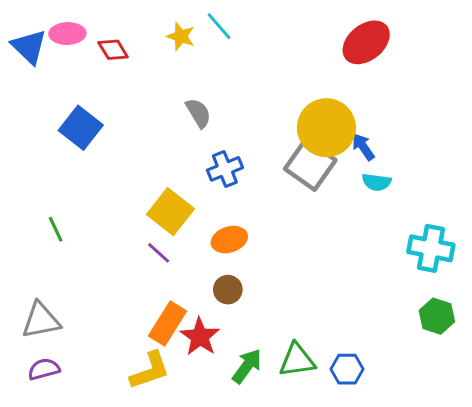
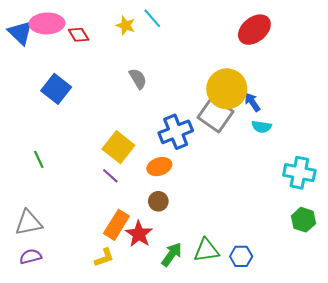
pink ellipse: (67, 34) -> (47, 23), size x1.4
blue cross: (225, 169) -> (176, 132), moved, size x1.4
yellow L-shape: (150, 371) -> (104, 258), size x0.7

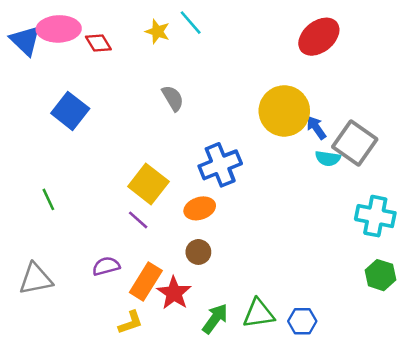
gray square: (216, 114) -> (355, 143), moved
purple semicircle: (31, 256) -> (106, 266), moved

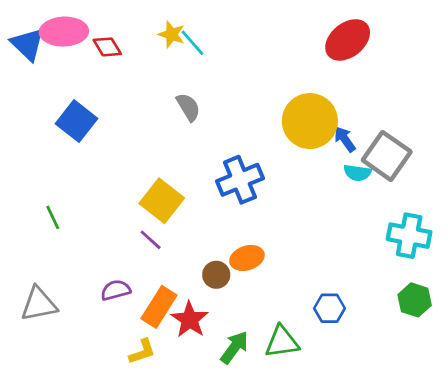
cyan line: (191, 23) -> (192, 43), moved
orange ellipse: (200, 208) -> (247, 258), moved
blue hexagon: (302, 321) -> (329, 308), moved

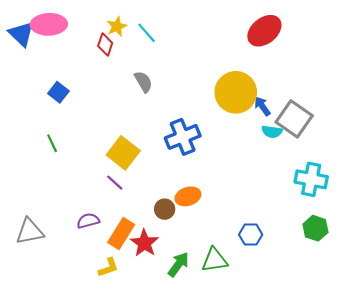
yellow star: (172, 34) -> (117, 26), moved, turned 30
red diamond: (107, 47) -> (105, 45), moved, turned 50
blue square: (76, 121) -> (58, 92), size x0.7
green line: (53, 217) -> (52, 143), moved

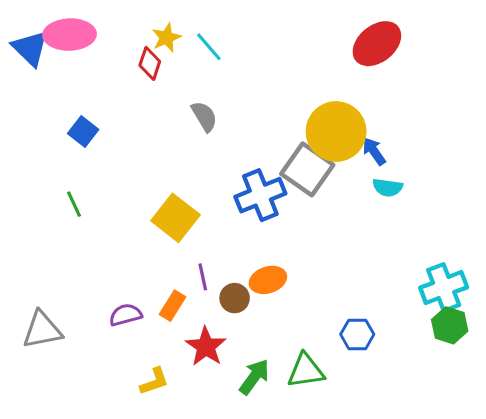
gray square: (294, 119) -> (307, 169), moved
cyan cross: (311, 179) -> (444, 287), moved, turned -32
purple line: (115, 183) -> (203, 277), moved, turned 36
orange rectangle: (121, 234) -> (173, 306), moved, size x0.7

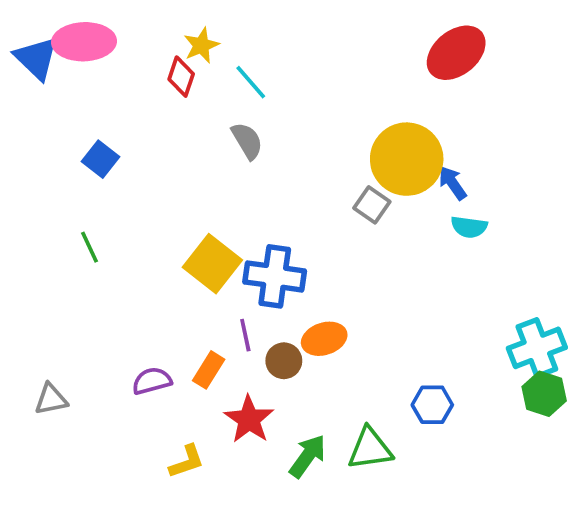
cyan line: (209, 47) -> (251, 82), moved
gray square: (307, 169) -> (372, 205), size x0.6
blue cross: (260, 195) -> (275, 276), moved, turned 30
gray triangle: (42, 330) -> (51, 399), size x0.7

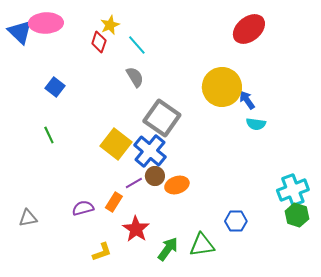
gray square: (372, 205) -> (162, 118), moved, size x1.8
blue cross: (275, 276) -> (150, 151), turned 32
purple line: (245, 335) -> (134, 183), turned 72
brown circle: (284, 361) -> (155, 176), moved

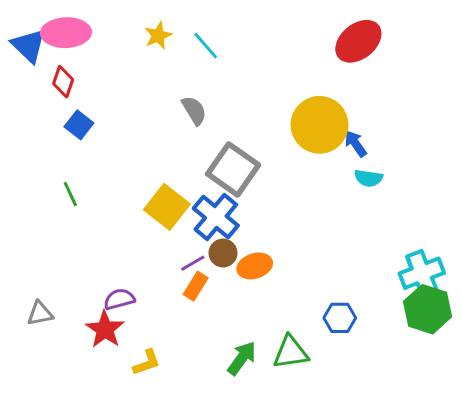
red diamond: (99, 42) -> (63, 82), moved
cyan line: (137, 45) -> (206, 46), moved
orange rectangle: (114, 202) -> (196, 286), moved
green hexagon: (297, 215) -> (428, 309), size x1.4
red star: (136, 229) -> (105, 329), moved

